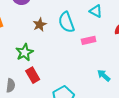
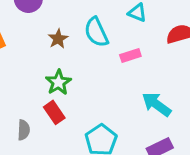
green star: (25, 52) -> (58, 82), moved
cyan arrow: (104, 75) -> (157, 104), size x1.5

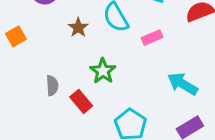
green star: (58, 82) -> (103, 71), moved
gray semicircle: (24, 130) -> (52, 86), moved

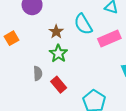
pink rectangle: (152, 38) -> (109, 39), size x1.5
green star: (103, 71) -> (58, 53), moved

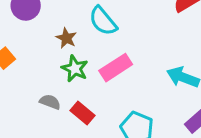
pink rectangle: (109, 39) -> (116, 68), moved
gray semicircle: (38, 73) -> (50, 102), turned -56

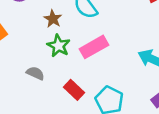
red rectangle: (82, 113) -> (74, 90), moved

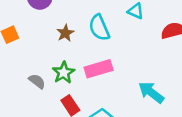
green star: (59, 46) -> (64, 73), moved

